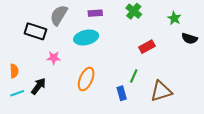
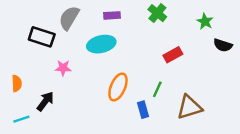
orange ellipse: (86, 79) -> (118, 87), moved
cyan line: (17, 93) -> (21, 119), moved

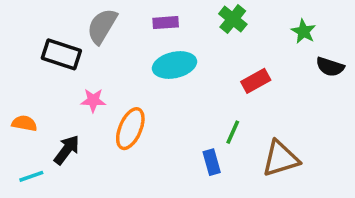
cyan ellipse: (101, 44) -> (174, 65), moved
orange semicircle: (17, 83) -> (24, 123), turned -77
orange ellipse: (118, 87) -> (130, 129), moved

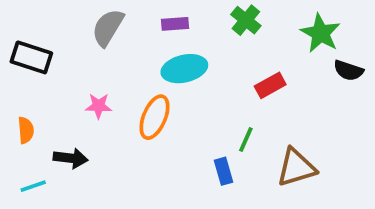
green star: (304, 31) -> (321, 33), size x1.5
black rectangle: (61, 54) -> (31, 57), moved
orange semicircle: (24, 123) -> (26, 130), turned 75
orange ellipse: (130, 129) -> (154, 117), moved
black arrow: (67, 150) -> (71, 158), turned 60

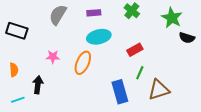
red rectangle: (270, 85) -> (135, 50), moved
green line: (246, 139) -> (140, 73), moved
black arrow: (71, 158) -> (38, 85), turned -90
blue rectangle: (224, 171) -> (120, 92), size x1.6

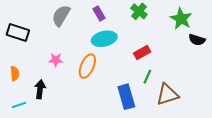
purple rectangle: (94, 13) -> (99, 13), turned 64

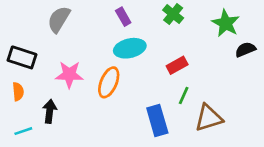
gray semicircle: (61, 16) -> (59, 19), moved
black rectangle: (18, 32) -> (22, 57), moved
black semicircle: (197, 40) -> (245, 50), turned 140
pink star: (56, 60) -> (69, 74), size x1.5

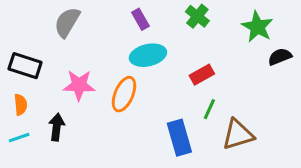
cyan line: (23, 131) -> (19, 138), moved

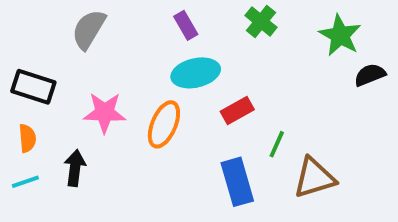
red rectangle: (202, 75) -> (237, 111), moved

